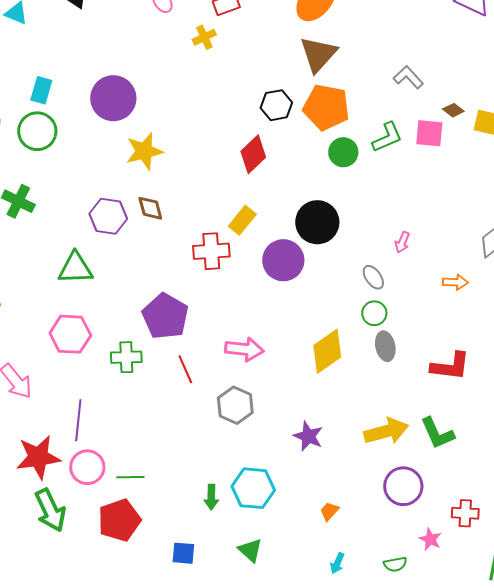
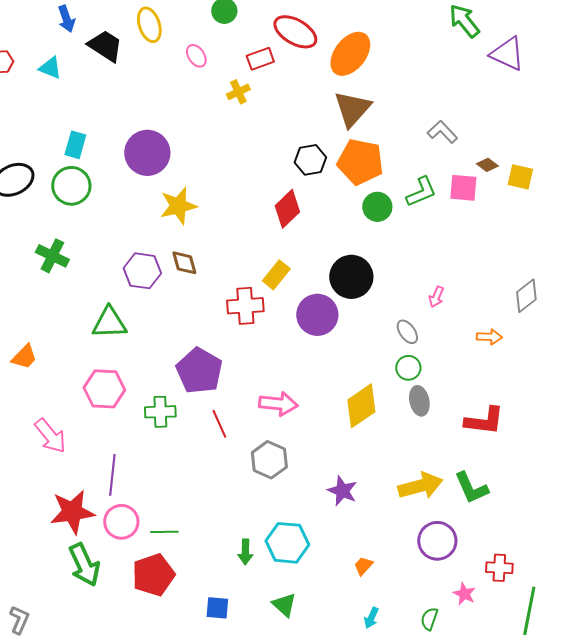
green semicircle: (395, 564) -> (429, 619), turned 120

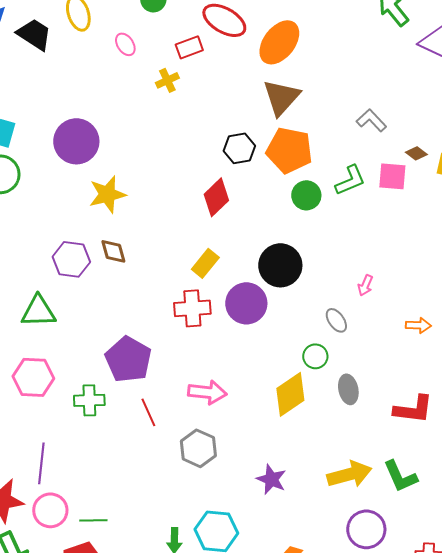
red cross: (245, 306) -> (192, 308), moved
green circle: (408, 368) -> (315, 356), moved

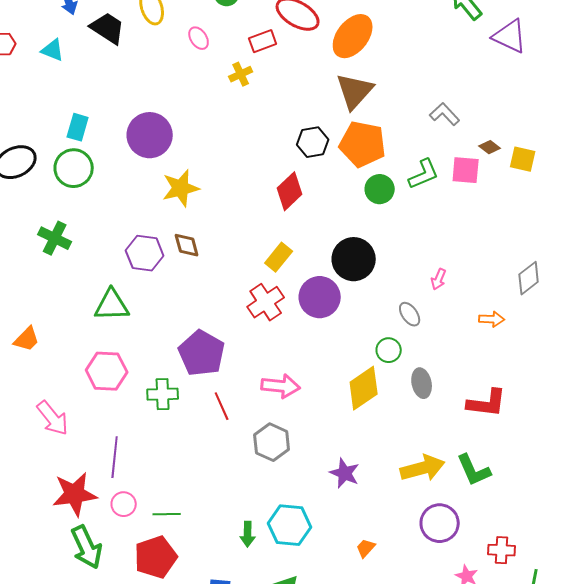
red cross: (192, 308) -> (266, 302), turned -30
pink circle: (50, 510) -> (124, 504), size x0.7

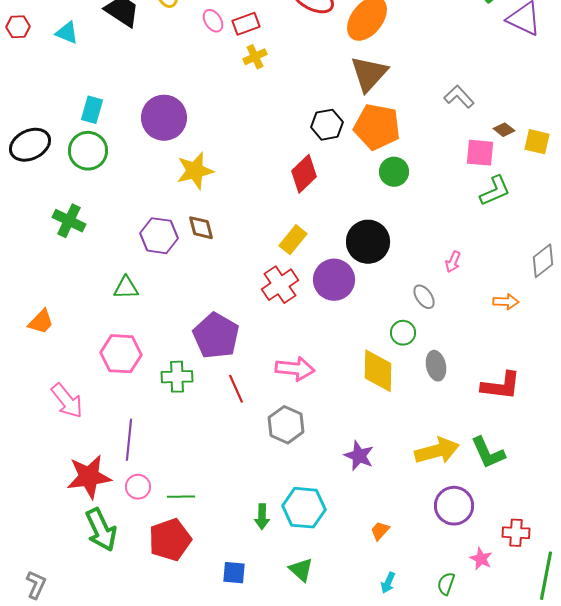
red rectangle: (263, 41) -> (246, 24), moved
green L-shape: (424, 174) -> (495, 191), moved
green triangle: (112, 305) -> (126, 288), size x0.7
yellow diamond: (364, 388) -> (378, 371), turned -54

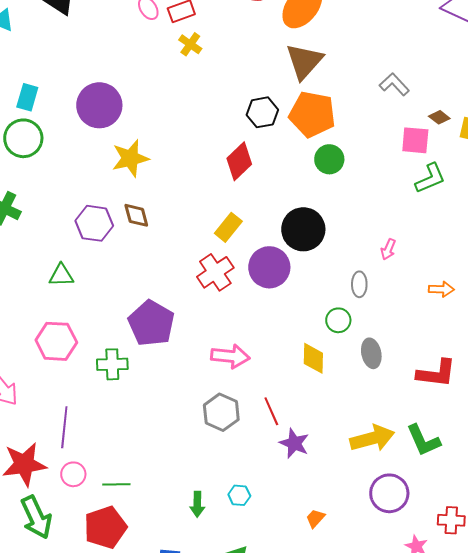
yellow cross: (255, 57) -> (190, 44), turned -30
gray ellipse: (424, 297) -> (359, 284), turned 35
yellow diamond: (378, 371) -> (313, 358), size x0.7
red line: (236, 389) -> (271, 411), moved
cyan hexagon: (304, 508) -> (239, 495), size x0.5

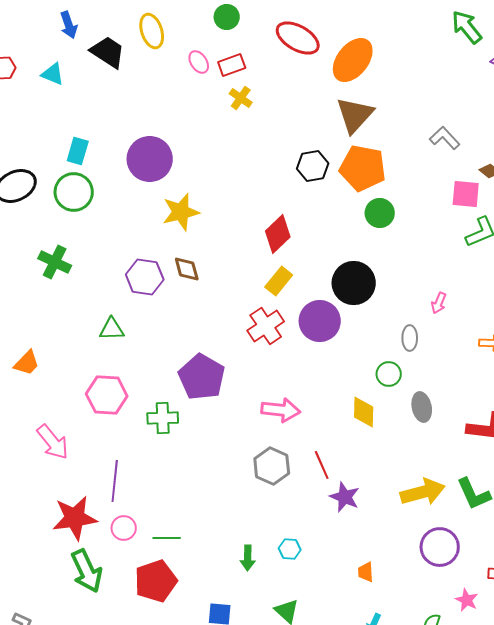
red diamond: (239, 161) -> (278, 234), moved
orange trapezoid: (315, 518) -> (366, 572), turned -45

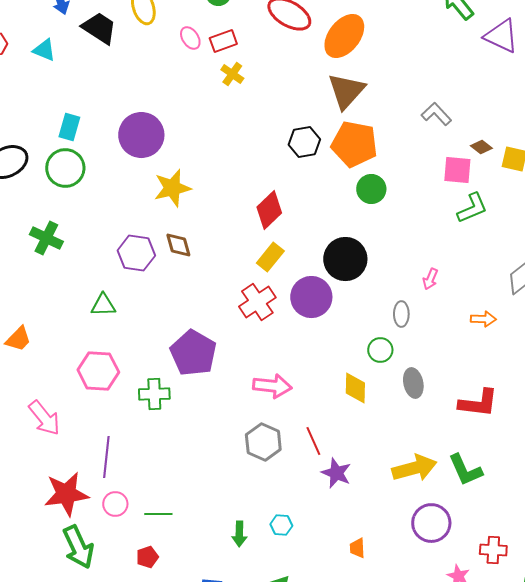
red pentagon: (156, 581) -> (147, 557), size x0.5

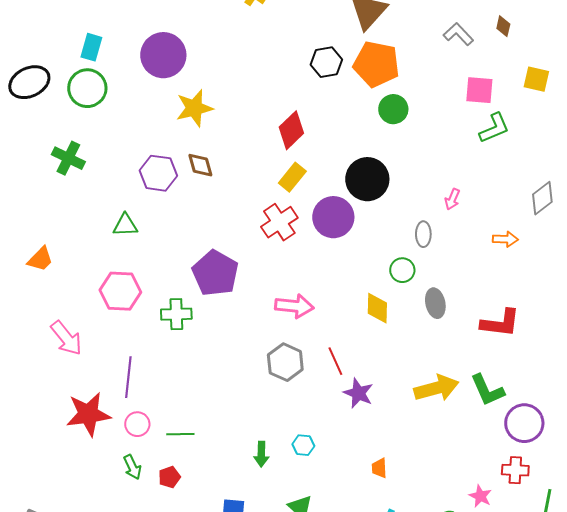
brown diamond: (481, 147) -> (503, 26), moved, turned 65
purple circle: (431, 523) -> (524, 423), moved
green arrow: (78, 547) -> (132, 467), moved, size x0.6

